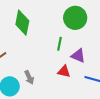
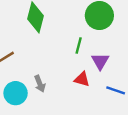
purple triangle: (78, 56) -> (100, 61), turned 35

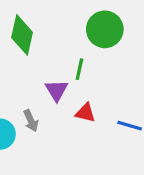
purple triangle: (100, 61) -> (57, 90), moved

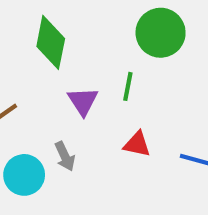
purple triangle: (57, 90) -> (83, 101), moved

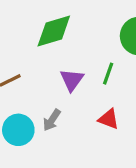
green diamond: (51, 42) -> (54, 31), turned 54
gray arrow: (65, 156) -> (52, 120), turned 50

